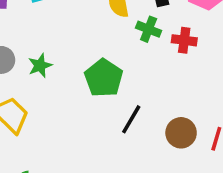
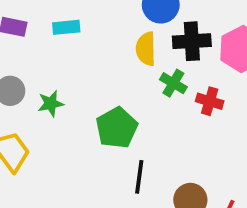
black line: (131, 119) -> (139, 177), turned -32

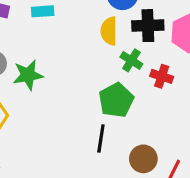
green star: (51, 104) -> (28, 75), size x1.4
green pentagon: (117, 128) -> (116, 100), moved

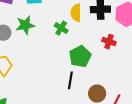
green cross: (131, 60) -> (61, 28), moved
green star: (28, 75) -> (25, 25), moved

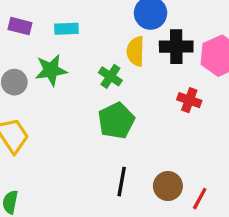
green pentagon: (80, 56) -> (116, 121), moved
black line: (70, 80) -> (122, 182), moved

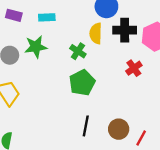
red cross: (189, 100) -> (134, 68), turned 35

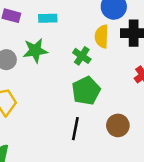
black line: (86, 126) -> (75, 129), moved
brown circle: (119, 129) -> (118, 125), moved

